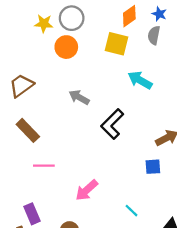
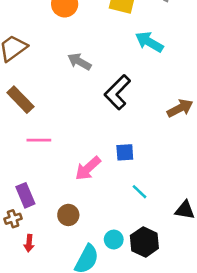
blue square: (153, 167) -> (125, 152), moved

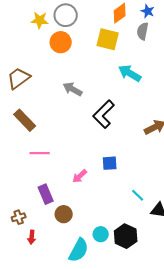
pink arrow: (88, 168) -> (80, 176), size x0.7
cyan line: (139, 192) -> (138, 195), moved
purple rectangle: (25, 195) -> (46, 194), moved

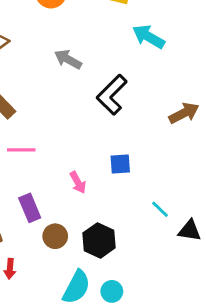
pink arrow: (80, 176) -> (78, 182), turned -77
cyan circle: (101, 234) -> (112, 291), moved
black hexagon: (126, 236) -> (99, 240), moved

